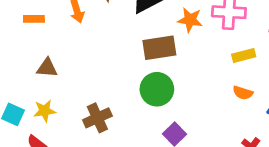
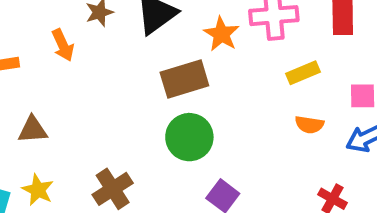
orange star: (190, 20) -> (221, 34), turned 30
yellow star: (45, 111) -> (38, 190), turned -30

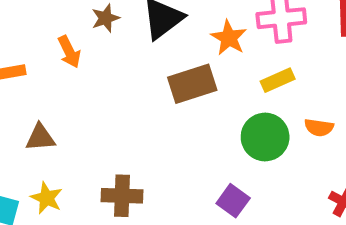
yellow rectangle: (303, 73) -> (278, 80), moved
green circle: (189, 137) -> (265, 137), moved
brown cross: (113, 189) -> (122, 196), turned 36

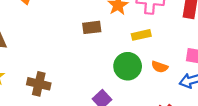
brown rectangle: (192, 84) -> (92, 27), size x0.7

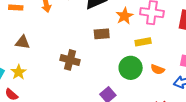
brown cross: (39, 84) -> (70, 60), moved

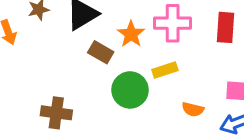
brown rectangle: (102, 34) -> (101, 52), moved, turned 42
green circle: (131, 68) -> (130, 90), moved

